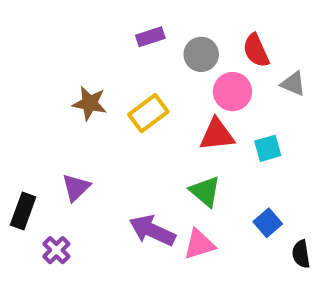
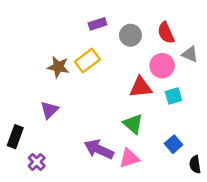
pink circle: (233, 92) -> (162, 66), moved
yellow rectangle: (148, 113) -> (87, 61), moved
purple triangle: (76, 187) -> (49, 110), moved

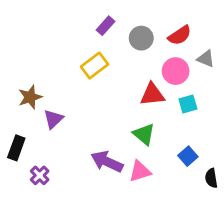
purple rectangle: (98, 24) -> (106, 26), turned -30
red semicircle: (166, 33) -> (180, 35), turned -100
brown star: (58, 67) -> (30, 97), moved, turned -30

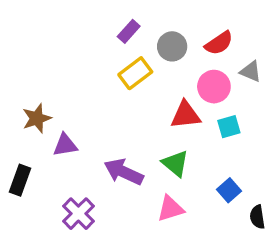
yellow rectangle: (95, 66) -> (135, 73), moved
purple triangle: (53, 119) -> (65, 145), turned 35
purple arrow: (107, 162) -> (124, 172), moved
purple cross: (40, 175) -> (78, 214), moved, size x1.4

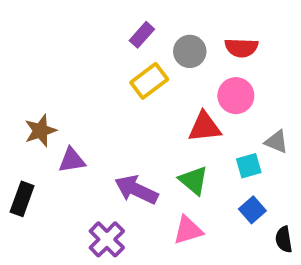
red semicircle: (219, 43) -> (241, 48), turned 36
gray triangle: (251, 72) -> (276, 142), moved
cyan square: (229, 127) -> (249, 166), moved
purple cross: (78, 214) -> (107, 239), moved

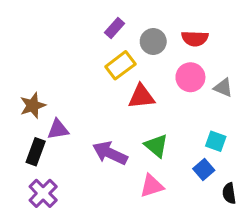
red triangle: (205, 127) -> (141, 97), moved
gray triangle: (276, 142) -> (223, 88), moved
cyan square: (249, 166) -> (216, 141), moved, turned 36
black rectangle: (22, 199) -> (36, 152), moved
purple cross: (107, 239) -> (43, 193), moved

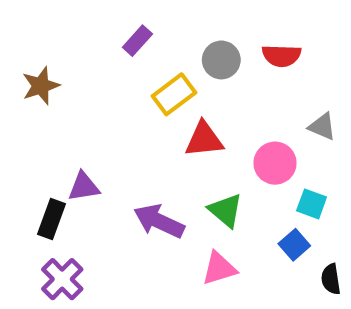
purple rectangle: (115, 28) -> (137, 41), moved
pink circle: (190, 77) -> (275, 163), moved
brown star: (33, 106) -> (41, 86), moved

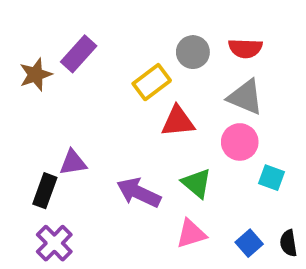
purple rectangle: (137, 41) -> (79, 54), moved, size x1.4
gray triangle: (322, 127) -> (245, 97), moved, size x1.5
blue square: (294, 245) -> (249, 243), moved

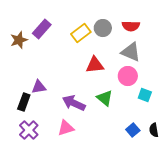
yellow rectangle: (152, 82) -> (81, 33), moved
pink triangle: (191, 234) -> (66, 128), moved

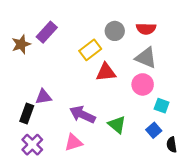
yellow rectangle: (81, 33) -> (90, 50), moved
green triangle: (105, 98) -> (117, 125), moved
blue square: (133, 130) -> (154, 130), moved

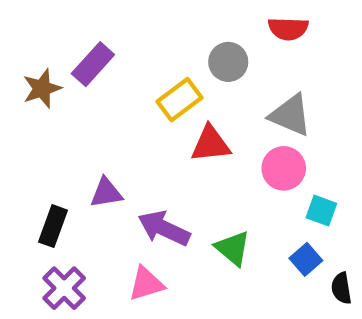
red semicircle: (146, 29) -> (288, 29), moved
purple triangle: (43, 97) -> (106, 193), moved

